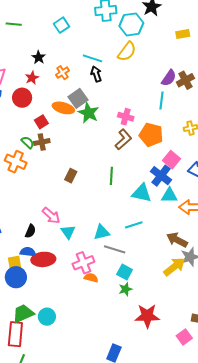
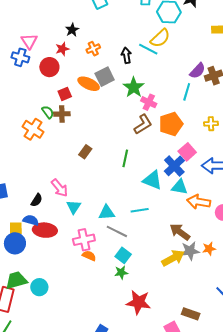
cyan line: (92, 58) -> (148, 49), moved
green star: (89, 113) -> (134, 87), moved
orange pentagon: (151, 135) -> (171, 124), turned 30

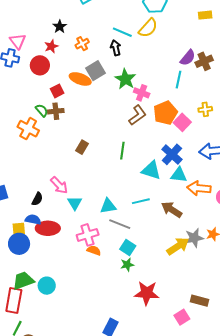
cyan line: (148, 49) -> (122, 32), moved
pink square: (187, 152) -> (182, 122), moved
brown arrow: (180, 232) -> (172, 210), moved

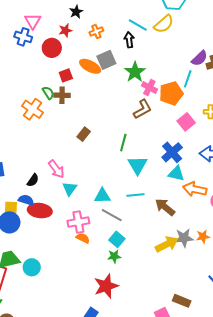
orange pentagon: (165, 113) -> (171, 93), moved
cyan triangle: (151, 170) -> (138, 165), moved, turned 35
red star: (147, 293) -> (106, 286), moved, turned -30

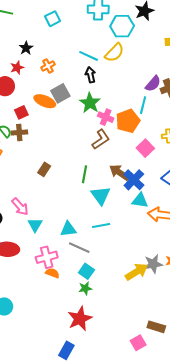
black arrow: (129, 40) -> (90, 75), moved
brown arrow: (165, 207) -> (119, 172), moved

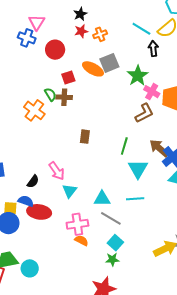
red star: (17, 68) -> (81, 31), moved
black arrow: (90, 75) -> (153, 49), moved
brown rectangle: (44, 169) -> (85, 137), turned -32

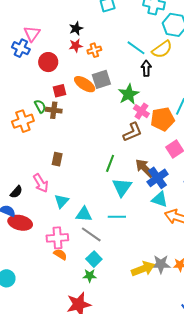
orange cross: (34, 110) -> (23, 121), turned 30
brown rectangle: (85, 137) -> (57, 159), moved
cyan triangle: (69, 191) -> (61, 201), moved

